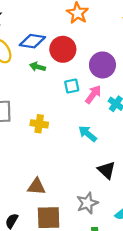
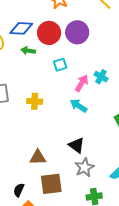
purple circle: (102, 65) -> (77, 32), moved
pink arrow: (93, 94) -> (82, 83), moved
black triangle: (107, 170) -> (77, 145), moved

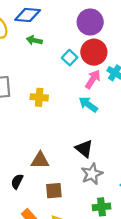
red circle: (49, 33) -> (94, 52), moved
cyan square: (60, 65) -> (70, 58), turned -32
brown square: (51, 184) -> (54, 191), size x0.7
black semicircle: (19, 190) -> (17, 181), moved

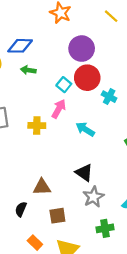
pink arrow: (93, 79) -> (59, 109), moved

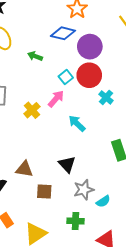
blue diamond: (20, 46) -> (63, 33), moved
yellow cross: (37, 126) -> (32, 110), turned 35
gray star: (93, 197) -> (84, 190), moved
brown square: (57, 216) -> (44, 192), moved

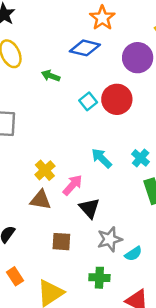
purple circle: (90, 47) -> (138, 58), moved
cyan cross: (106, 97) -> (141, 158), moved
pink arrow: (56, 99) -> (73, 185), moved
yellow cross: (32, 110) -> (45, 170), moved
brown triangle: (24, 169) -> (40, 200), moved

